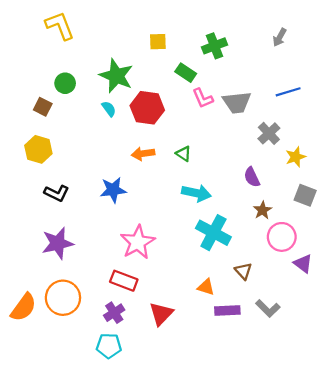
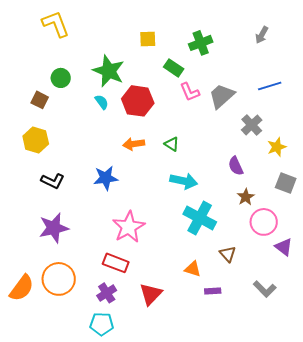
gray trapezoid: (237, 102) -> (222, 96), turned 144
gray L-shape: (268, 308) -> (265, 289), moved
purple rectangle: (227, 311) -> (213, 291), size x0.7

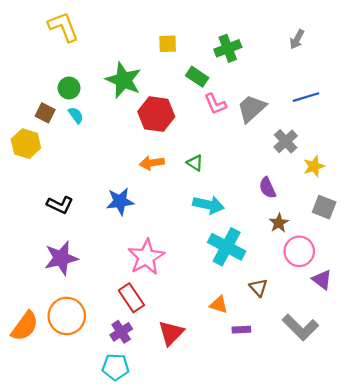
cyan semicircle: (102, 102) -> (76, 115), moved
yellow hexagon: (36, 140) -> (26, 144), moved
red rectangle: (116, 263) -> (131, 298), turned 35
gray L-shape: (265, 289) -> (300, 327), size x1.4

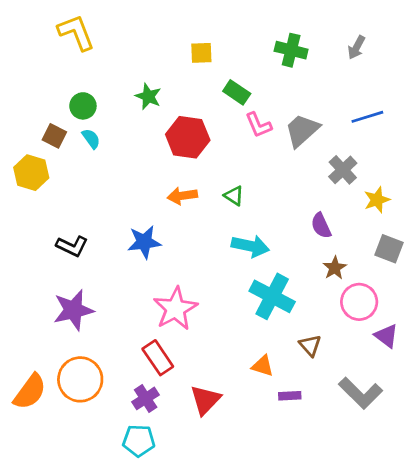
green cross: (228, 48) -> (291, 50), moved, turned 35
green star: (123, 80) -> (148, 96), size x0.6

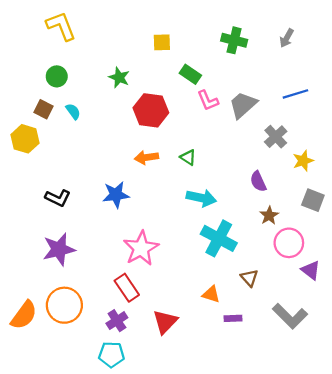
green circle: (83, 106) -> (57, 76), moved

